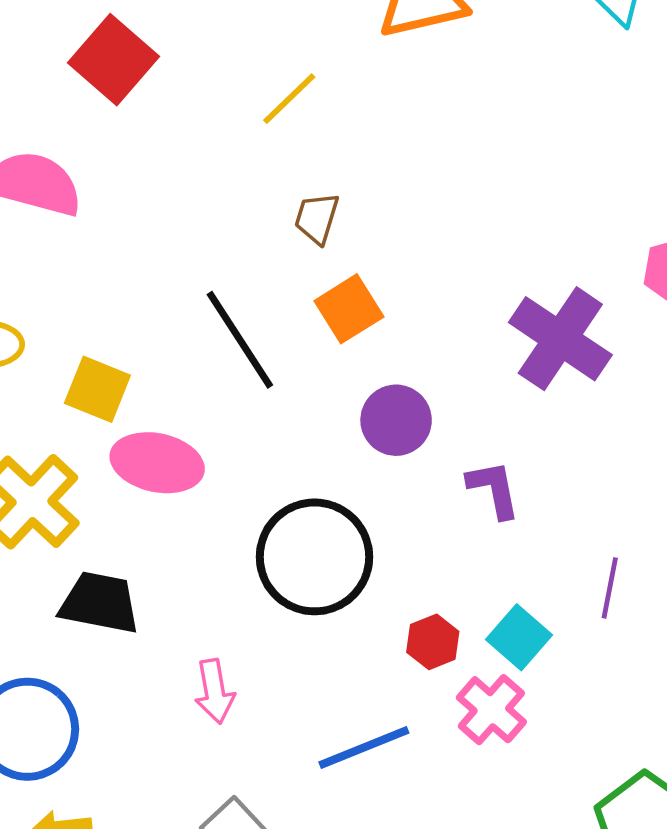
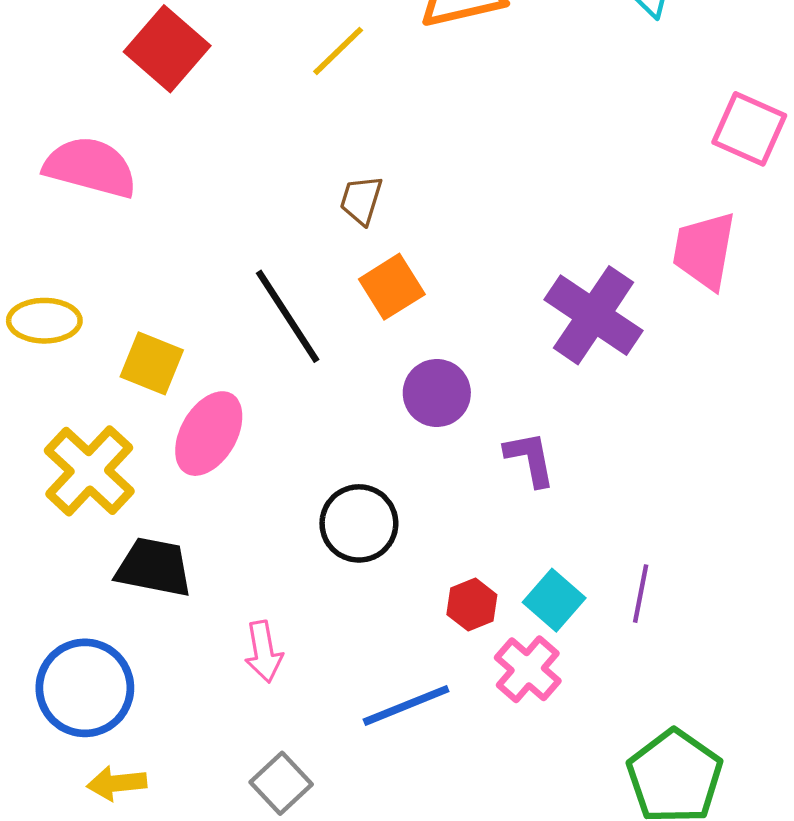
yellow line: (289, 99) -> (338, 51), moved
pink ellipse: (157, 463) -> (209, 434), turned -72
black circle: (314, 557) -> (359, 523), size x0.7
purple line: (610, 588) -> (641, 594), moved

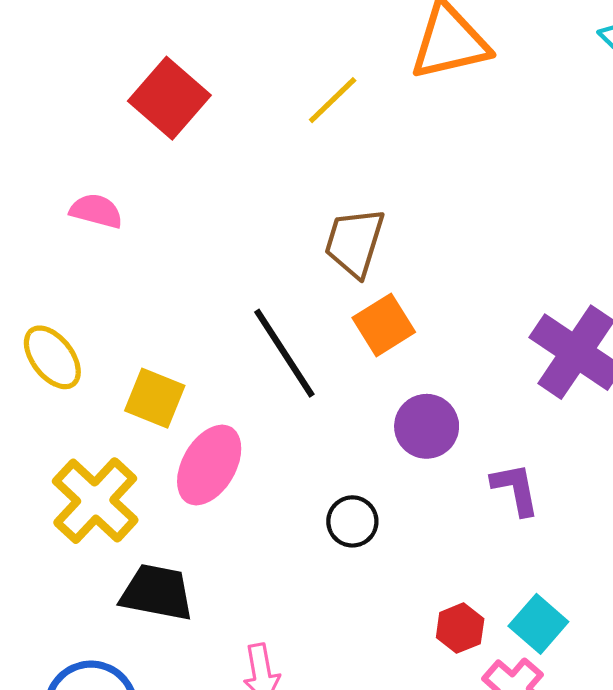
pink semicircle: (90, 167) -> (96, 211), size x0.6
brown trapezoid: (361, 200) -> (354, 242), size x1.5
yellow ellipse: (44, 321) -> (52, 357), turned 52
black circle: (359, 523) -> (352, 521), moved, size x0.7

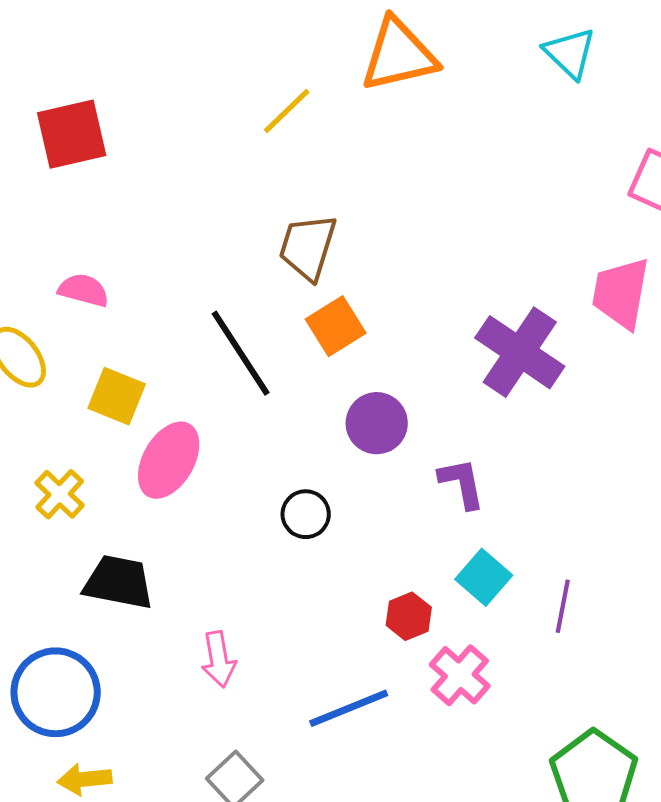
red square: (169, 98) -> (72, 134), moved, turned 36
pink semicircle: (96, 211) -> (84, 290), moved
yellow cross: (95, 501) -> (60, 494), size x0.6
cyan square: (538, 624) -> (484, 577), moved

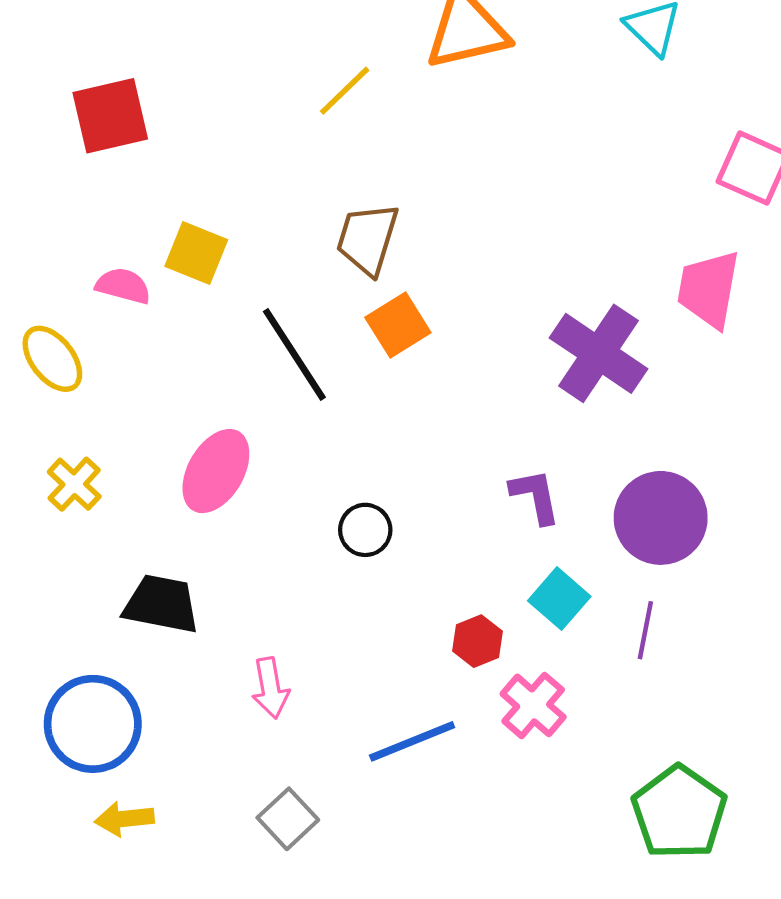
yellow square: (117, 396) -> (196, 253), moved
purple circle: (377, 423) -> (661, 518), moved, size x1.4
yellow cross: (60, 494) -> (74, 484), moved

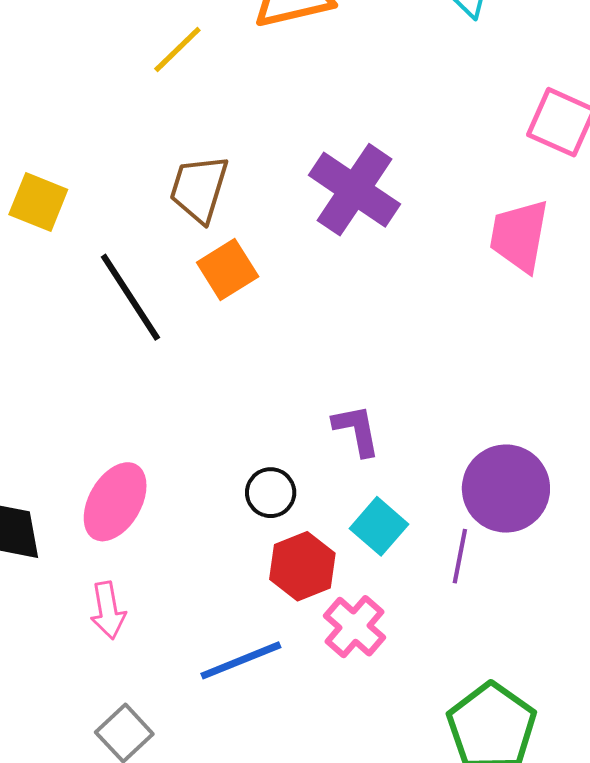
purple cross: (599, 353) -> (355, 190), moved
pink ellipse: (216, 471) -> (115, 502), moved
purple circle: (661, 518) -> (506, 489), moved
black circle: (365, 530) -> (271, 493), moved
red hexagon: (478, 641) -> (302, 566), size x1.4

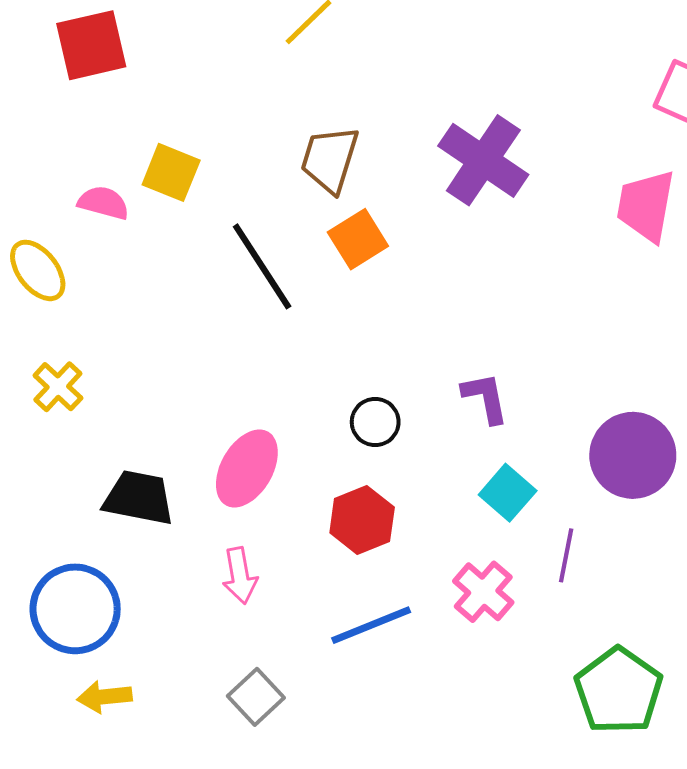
black circle: (271, 493) -> (375, 422), moved
purple line: (460, 556) -> (566, 555), moved
red hexagon: (302, 566) -> (362, 520), moved

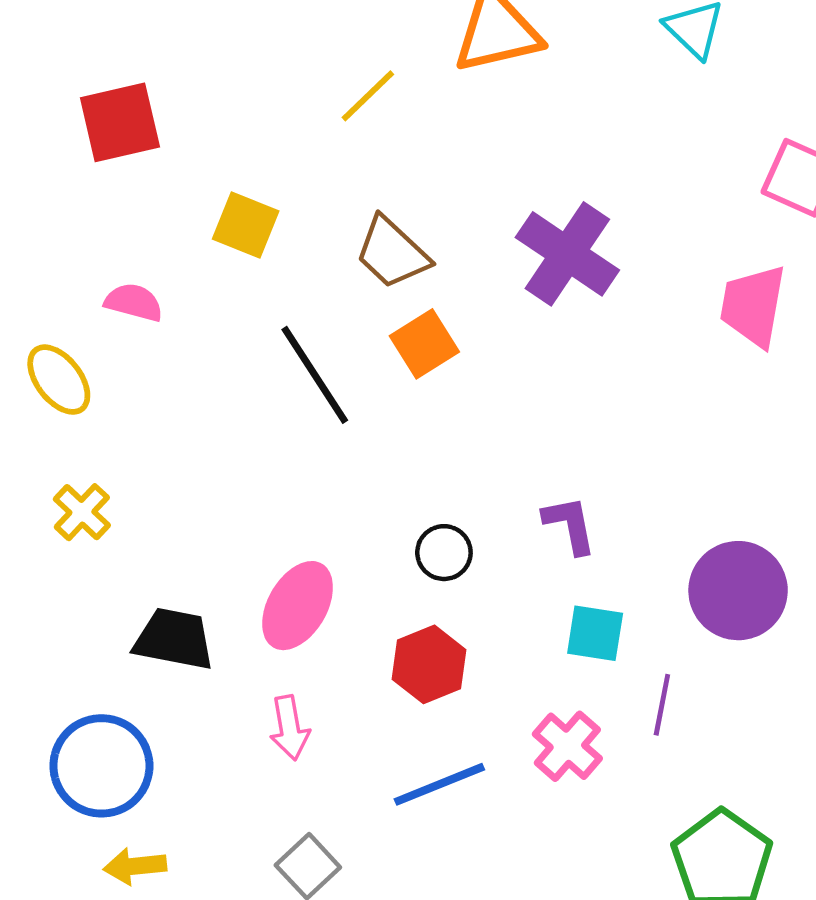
brown trapezoid: (330, 159) -> (392, 253), turned -64
yellow square: (171, 172) -> (246, 225), moved
cyan square: (508, 493) -> (595, 633), turned -32

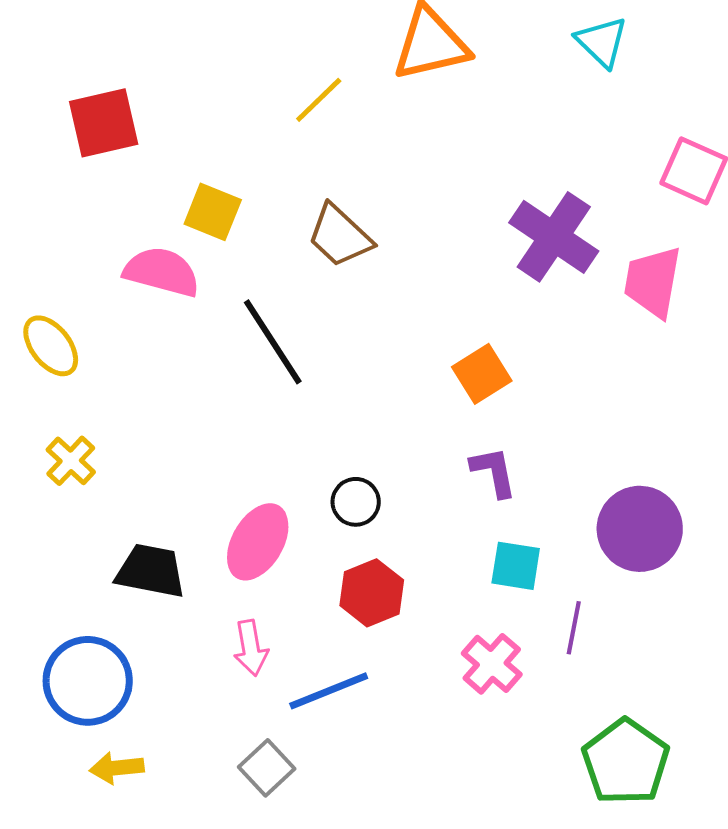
purple cross: (567, 254) -> (554, 237), moved
pink semicircle: (134, 302) -> (162, 272), moved, size x1.5
orange square: (424, 344) -> (482, 374), moved
black circle: (444, 553) -> (356, 502), moved
blue line: (439, 784) -> (329, 691), moved

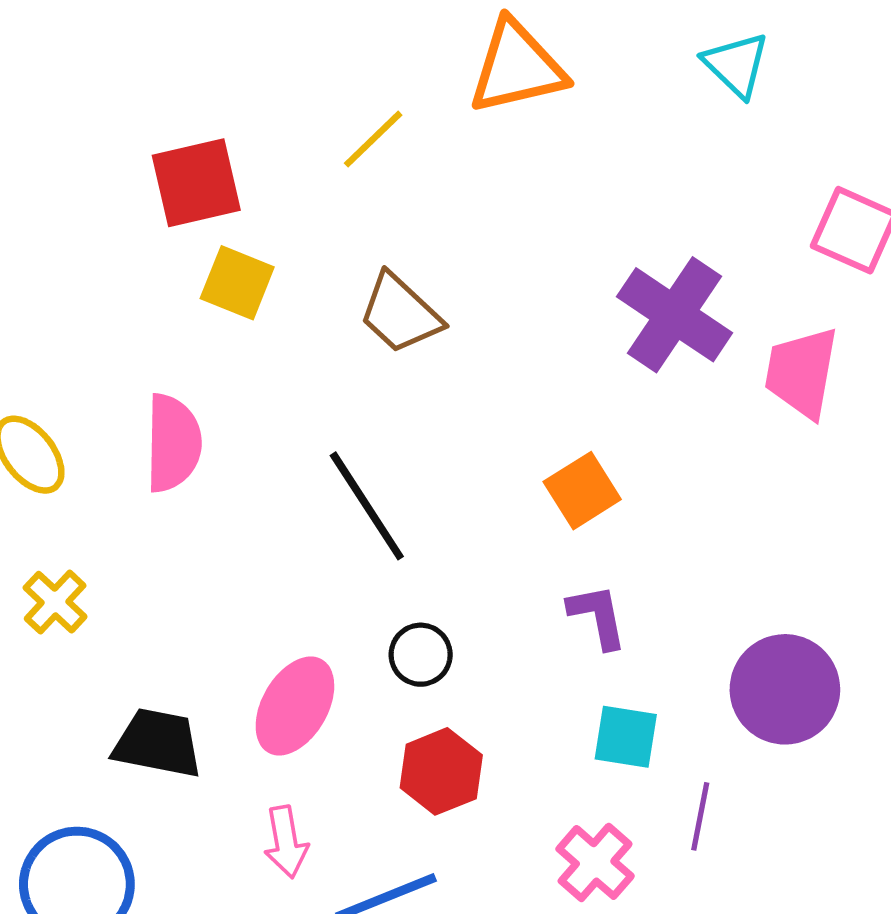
red square: (104, 123) -> (196, 183), moved
pink semicircle: (162, 272) -> (173, 443), moved, turned 76
black line: (273, 342) -> (367, 506), moved

